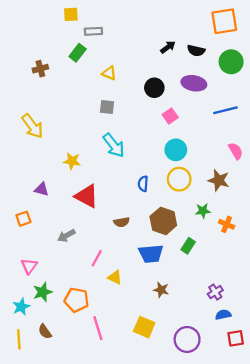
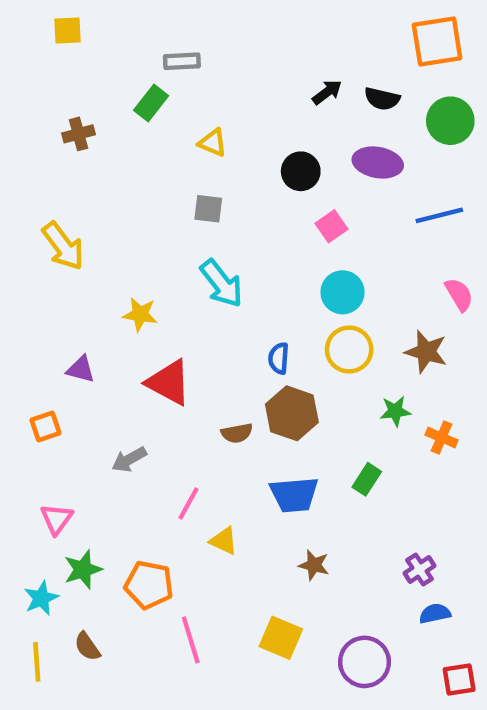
yellow square: (71, 14) -> (68, 30), moved
brown hexagon: (163, 221) -> (292, 413), moved
red square: (236, 338) -> (459, 680), moved

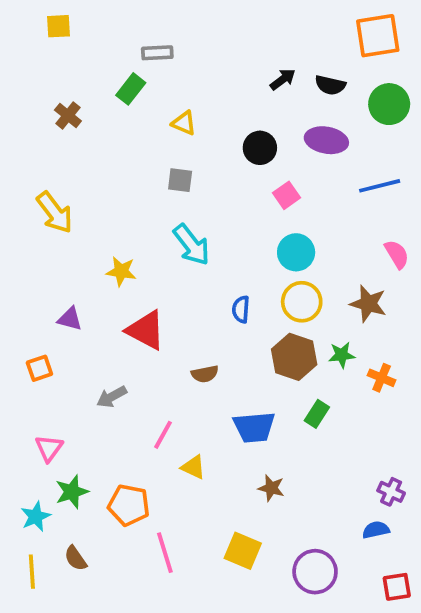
brown cross: (78, 134) -> (68, 115), turned -36
brown hexagon: (292, 413) -> (294, 357), moved
purple cross: (420, 570) -> (391, 492), moved, turned -32

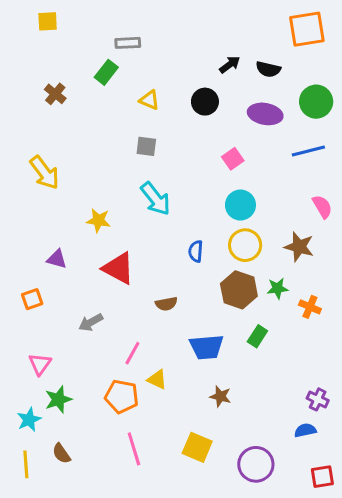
green circle: (389, 104) -> (316, 102), moved
black circle: (260, 148) -> (205, 102), moved
orange pentagon: (129, 505) -> (122, 396), moved

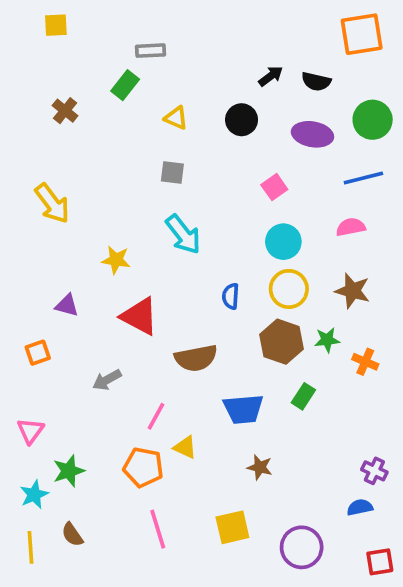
pink semicircle: (322, 207) -> (351, 227), moved, turned -70
brown semicircle: (166, 304) -> (196, 358), size x1.6
pink triangle: (40, 364) -> (30, 431), moved
yellow square: (197, 447) -> (232, 527), turned -36

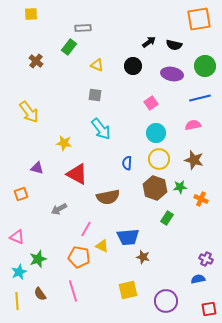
blue trapezoid: (243, 409) -> (128, 237), moved
pink triangle: (30, 431) -> (17, 237), turned -42
pink line: (158, 529) -> (73, 291), moved

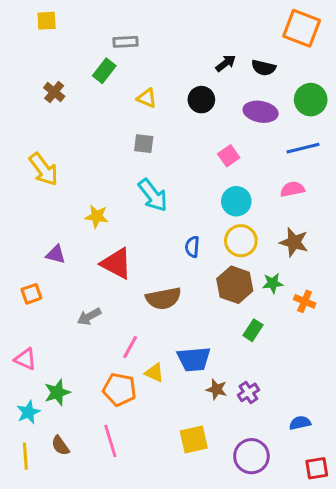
orange square: (199, 19) -> (302, 28), turned 30
purple cross: (206, 259) -> (248, 392), moved, turned 32

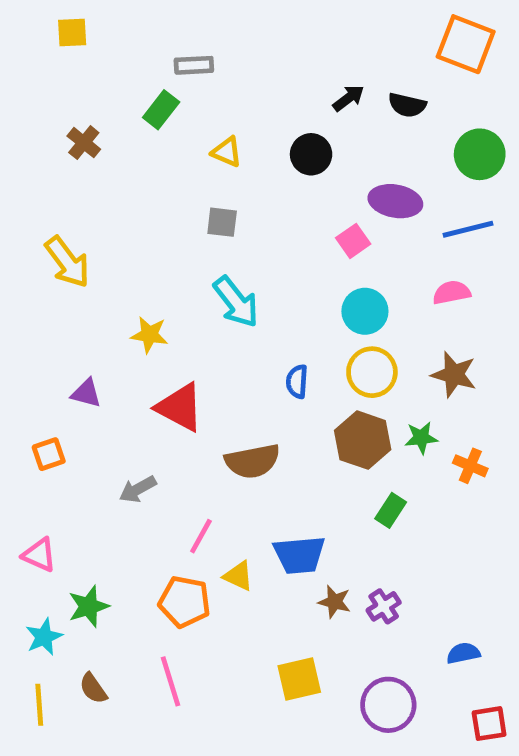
purple ellipse: (261, 112) -> (395, 201), moved

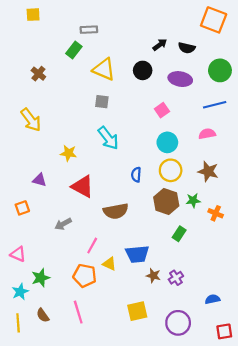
brown cross: (84, 143) -> (38, 74), moved
yellow triangle: (227, 152) -> (104, 69), size x1.6
purple ellipse: (395, 201) -> (180, 79), moved

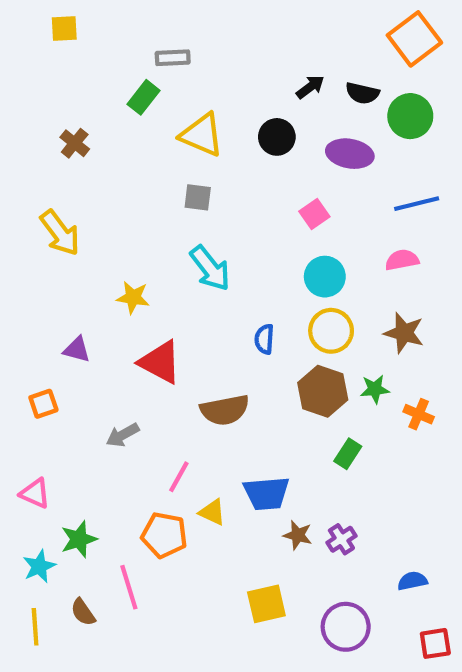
orange square: (214, 20) -> (414, 39), turned 32
green circle: (220, 70) -> (410, 116), moved
pink line: (78, 312) -> (129, 587), moved

